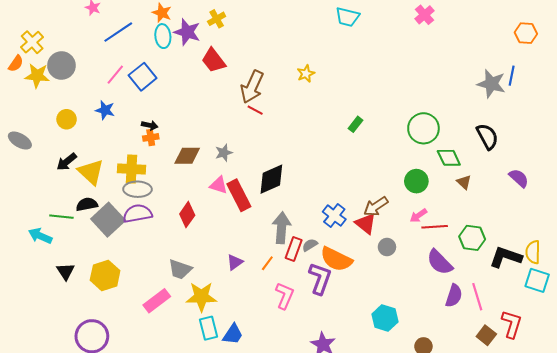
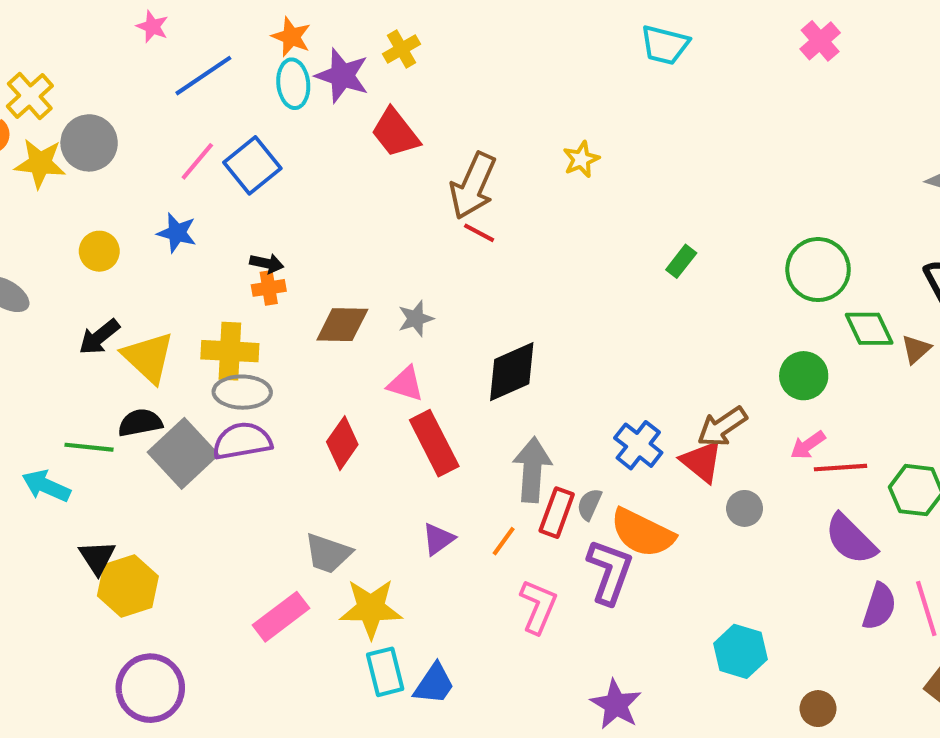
brown triangle: (464, 182) -> (916, 349), moved, turned 35
red rectangle: (239, 195) -> (434, 443), moved
gray semicircle: (310, 245) -> (589, 504), turned -35
yellow hexagon: (105, 275) -> (128, 586), moved

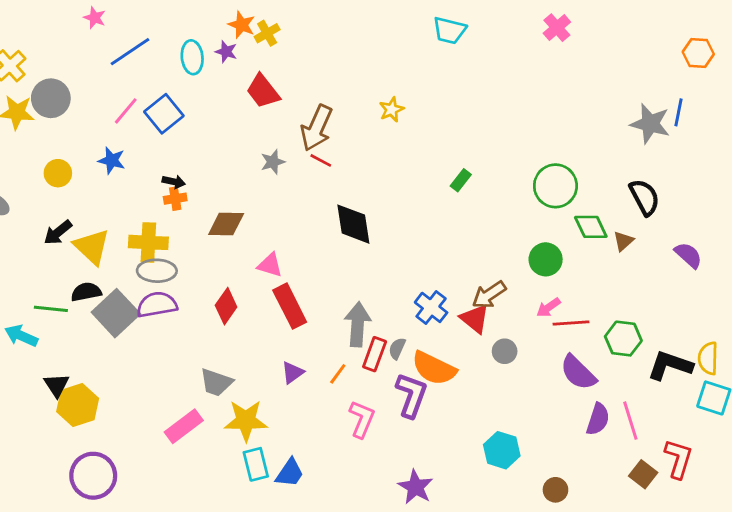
orange star: (291, 37) -> (242, 25), moved
purple star: (342, 76) -> (226, 52), size x0.6
gray star: (416, 319) -> (273, 162), moved
black diamond: (512, 372) -> (353, 224), moved, turned -75

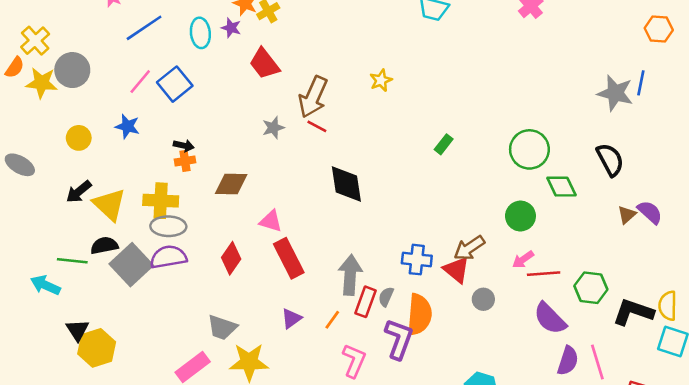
brown triangle: (623, 241) -> (627, 215), moved
blue cross: (431, 307) -> (417, 260), turned -32
orange semicircle: (434, 368) -> (419, 315), turned -111

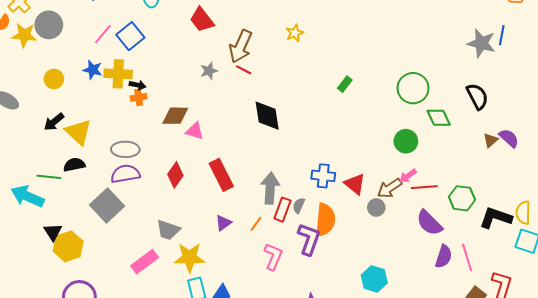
yellow cross: (161, 201) -> (118, 74), moved
pink triangle: (271, 221) -> (195, 131), moved
brown arrow: (469, 248) -> (390, 188), moved
gray square: (131, 265) -> (107, 205), moved
cyan arrow: (45, 285) -> (27, 196), size x1.4

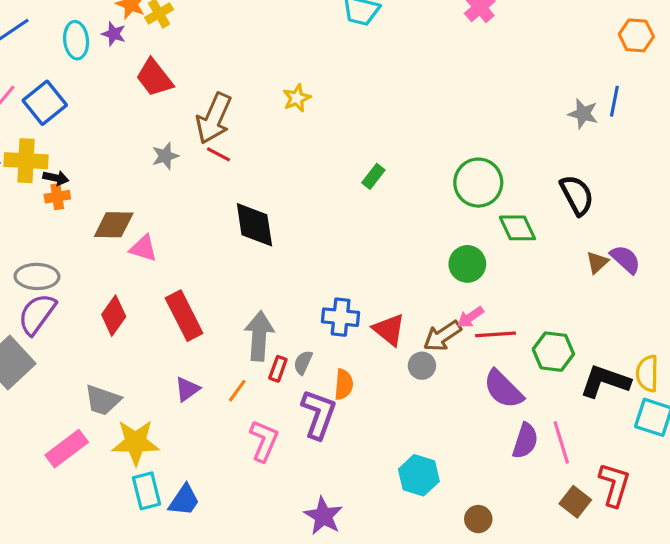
gray star: (481, 43) -> (583, 114), size x0.7
purple semicircle: (125, 174) -> (37, 314), turned -44
red rectangle: (282, 210) -> (278, 369), size x0.7
orange semicircle: (325, 220) -> (344, 384), size x0.6

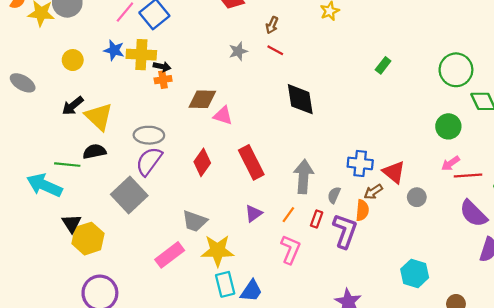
brown arrow: (214, 118) -> (272, 25), size x0.5
brown arrow: (442, 336) -> (373, 192), moved, size x0.7
red rectangle: (278, 369) -> (317, 219), moved
pink L-shape: (264, 441) -> (290, 249), moved

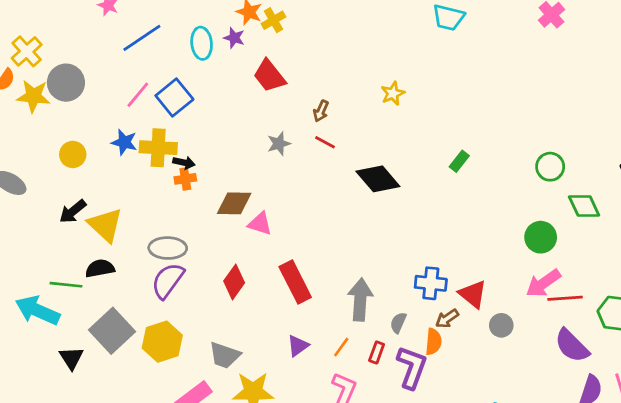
green circle: (456, 70) -> (550, 167), size x0.7
black diamond: (300, 99) -> (378, 179), moved, turned -32
pink arrow: (451, 163) -> (543, 283), size x1.5
gray square: (129, 195) -> (112, 331), moved
yellow hexagon: (88, 239) -> (162, 342), moved

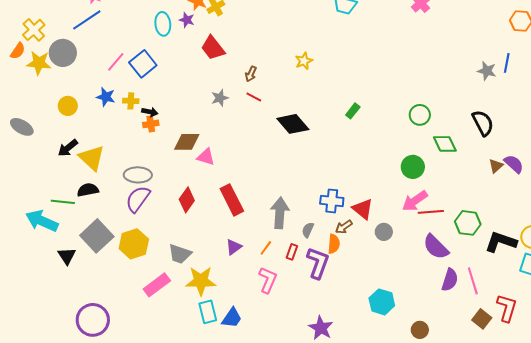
blue line: (142, 38) -> (87, 20), moved
yellow cross: (158, 148) -> (131, 101), size x0.6

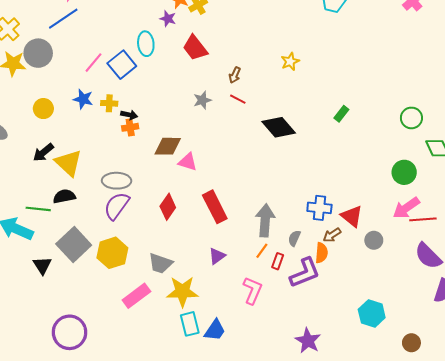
cyan ellipse: (163, 24) -> (146, 44), moved
orange line: (266, 248) -> (262, 251), moved
purple L-shape: (318, 263) -> (305, 273), turned 48

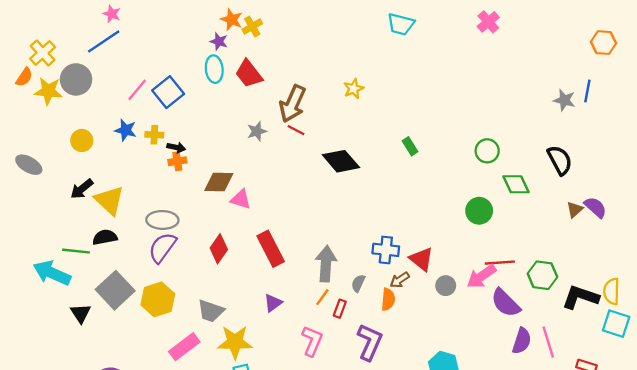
cyan ellipse: (146, 44) -> (214, 69), moved
brown arrow: (235, 75) -> (293, 104), size x2.0
green rectangle: (341, 114) -> (410, 146), turned -70
pink arrow: (406, 208) -> (481, 276), moved
purple L-shape: (305, 273) -> (370, 342), moved, turned -44

